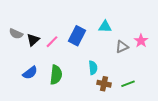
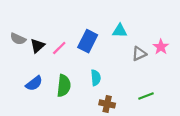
cyan semicircle: (93, 68) -> (96, 78), moved
brown cross: (104, 84) -> (107, 104), moved

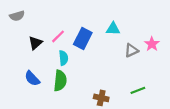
gray semicircle: (18, 39) -> (17, 16), moved, turned -40
pink line: (59, 48) -> (58, 36), moved
cyan semicircle: (96, 78) -> (63, 58), moved
blue semicircle: (34, 83) -> (32, 78), turned 84

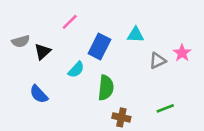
gray semicircle: (17, 16) -> (21, 41), moved
pink line: (58, 36) -> (70, 22), moved
cyan semicircle: (63, 58) -> (76, 70), turned 48
green semicircle: (60, 81) -> (106, 88), moved

